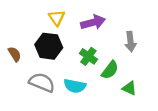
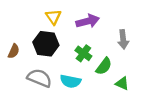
brown semicircle: (15, 54) -> (14, 51), turned 56

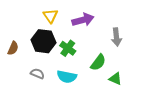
green cross: (83, 53) -> (68, 48), moved
gray semicircle: (39, 78) -> (37, 74), size x0.6

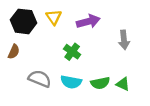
black hexagon: (43, 41) -> (24, 21), moved
green semicircle: (98, 62) -> (100, 83), moved, turned 42
gray semicircle: (37, 74) -> (40, 79), size x1.5

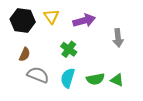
brown semicircle: (14, 52) -> (25, 54), moved
cyan semicircle: (71, 82) -> (68, 78), turned 96

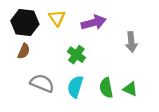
brown semicircle: (25, 54) -> (24, 51), moved
green semicircle: (95, 79) -> (106, 88), turned 90

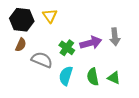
purple arrow: (94, 23) -> (91, 43), moved
gray semicircle: (42, 83) -> (42, 60), moved

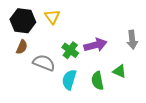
gray arrow: (115, 37) -> (132, 40), moved
green triangle: (114, 78) -> (120, 71), moved

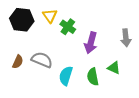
purple arrow: (95, 45) -> (91, 43), turned 120
brown semicircle: (22, 47) -> (18, 62), moved
green cross: (70, 50) -> (68, 27), moved

